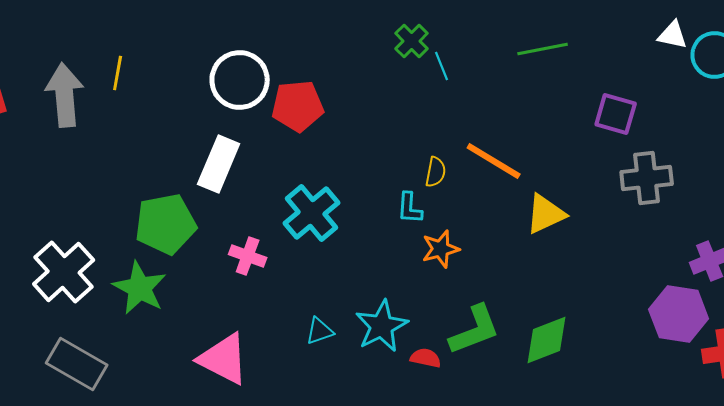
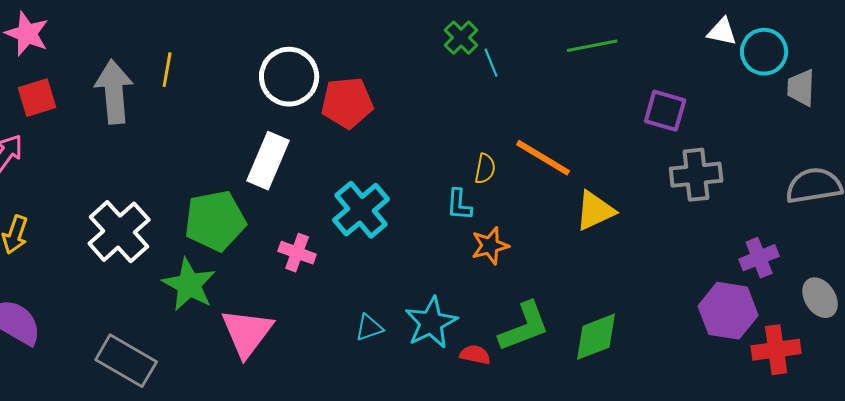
white cross: (64, 272) -> (119, 232), moved
pink triangle: (224, 359) -> (247, 333), moved, turned 40

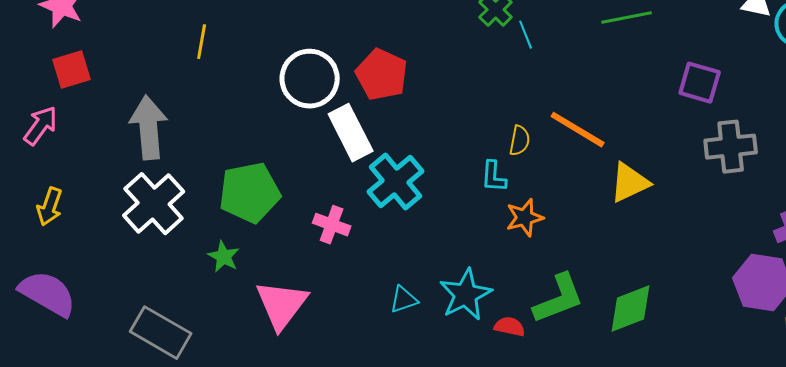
white circle: (289, 77) -> (310, 79), moved
gray arrow: (114, 92) -> (149, 128), moved
red pentagon: (347, 103) -> (382, 75), turned 30
white rectangle: (268, 161) -> (351, 133), moved, turned -50
green star: (189, 285) -> (224, 257), size x0.6

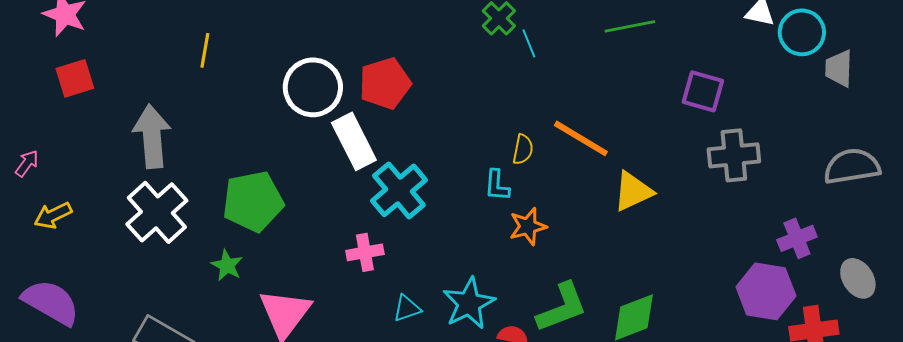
red pentagon: (382, 75) -> (385, 83), turned 30
pink arrow: (41, 126) -> (27, 163), moved, size x0.7
yellow arrow: (50, 207) -> (53, 215), turned 45
pink cross: (332, 225) -> (365, 252), moved, turned -30

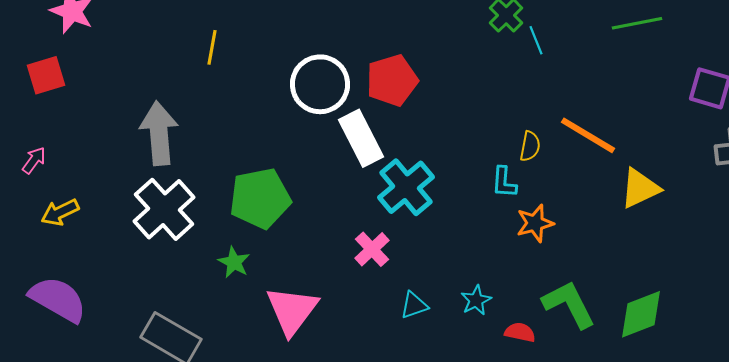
red square: (75, 78) -> (46, 75), moved
pink cross: (365, 252) -> (372, 249), turned -33
cyan star: (469, 303) -> (476, 300), size x0.6
green L-shape: (562, 307) -> (569, 304), turned -96

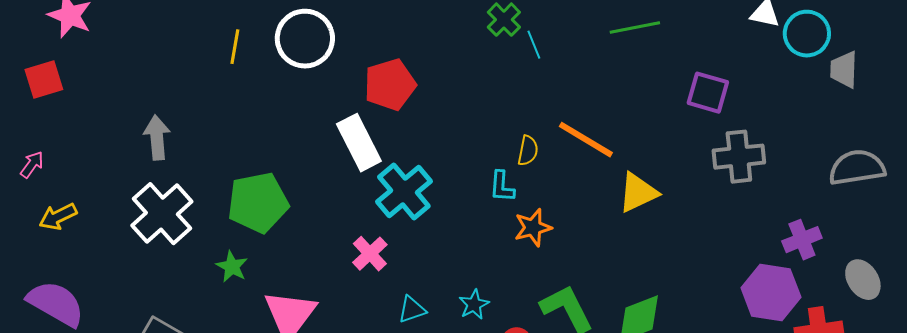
yellow line: (212, 47) -> (235, 47), moved
white circle: (320, 84) -> (305, 39), moved
gray arrow: (159, 133) -> (157, 138), size x0.7

